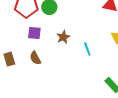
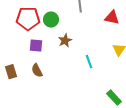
brown star: (63, 37) -> (65, 41), moved

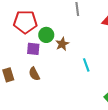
green circle: (51, 20) -> (46, 35), moved

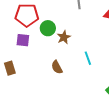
purple square: (33, 49) -> (23, 40), moved
brown semicircle: (34, 74) -> (57, 67), moved

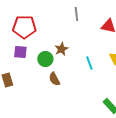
green circle: (48, 28) -> (45, 59), moved
cyan line: (88, 58) -> (89, 63), moved

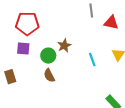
gray line: (76, 14) -> (91, 11), moved
brown semicircle: (54, 79) -> (49, 76), moved

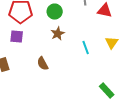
green circle: (48, 56) -> (55, 12), moved

